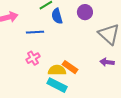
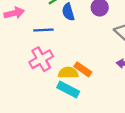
pink cross: (33, 58) -> (41, 59), size x1.5

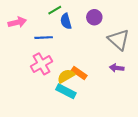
yellow semicircle: (68, 73) -> (66, 76), turned -30

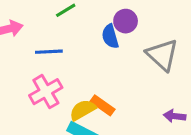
blue semicircle: (66, 21) -> (110, 36), moved
purple arrow: (117, 68) -> (175, 116), moved

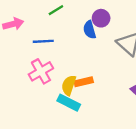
orange rectangle: (103, 105) -> (84, 82), turned -48
yellow semicircle: (83, 110) -> (69, 85), turned -42

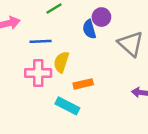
pink cross: (41, 71) -> (38, 73), turned 30
yellow semicircle: (69, 85) -> (61, 62), moved

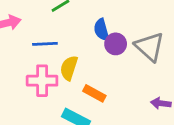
purple circle: (101, 17) -> (116, 44), moved
orange rectangle: (83, 84) -> (94, 93), turned 42

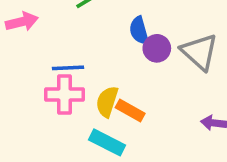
blue line: (45, 44) -> (68, 68), moved
yellow semicircle: (69, 68) -> (107, 102), moved

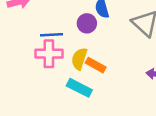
purple circle: (157, 48) -> (87, 23), moved

